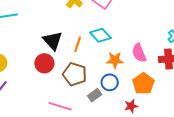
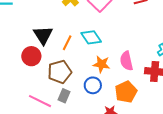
brown pentagon: (75, 74) -> (60, 72), turned 30
gray rectangle: (95, 95) -> (64, 96), moved, turned -40

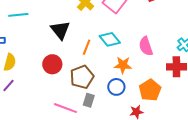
black triangle: (43, 35) -> (60, 30), moved
pink semicircle: (126, 61) -> (146, 46), moved

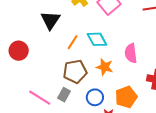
red circle: (52, 64) -> (19, 51), moved
brown pentagon: (82, 77) -> (75, 72), moved
blue circle: (116, 87) -> (95, 97), moved

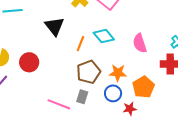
orange star: (105, 67) -> (118, 73), moved

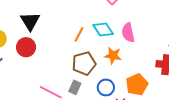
black triangle: (54, 26) -> (30, 21), moved
pink semicircle: (140, 43) -> (128, 33), moved
orange star: (118, 73) -> (113, 56), moved

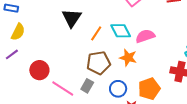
black triangle: (30, 21) -> (72, 18), moved
pink semicircle: (128, 33) -> (145, 36), turned 78
red circle: (26, 47) -> (39, 70), moved

